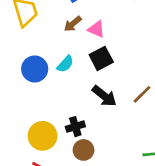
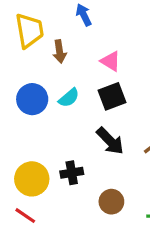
brown arrow: (73, 24) -> (60, 51), moved, turned -66
brown circle: (84, 150) -> (111, 202), moved

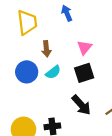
brown arrow: (60, 51) -> (46, 49), moved
pink triangle: (111, 61) -> (84, 48), turned 35

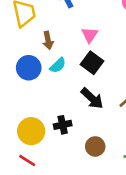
black square: (84, 73) -> (92, 63), turned -30

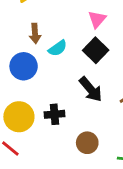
brown arrow: (48, 40) -> (35, 33), moved
blue circle: (29, 68) -> (24, 66), moved

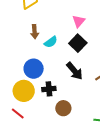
blue circle: (24, 66) -> (34, 69), moved
brown circle: (87, 143) -> (63, 108), moved

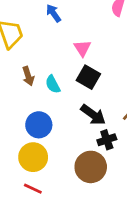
cyan semicircle: (51, 42) -> (53, 84), turned 112
black cross: (49, 89) -> (107, 140), moved
brown circle: (63, 108) -> (91, 167), size x1.5

